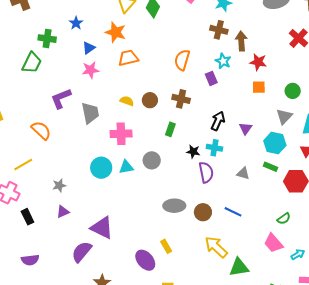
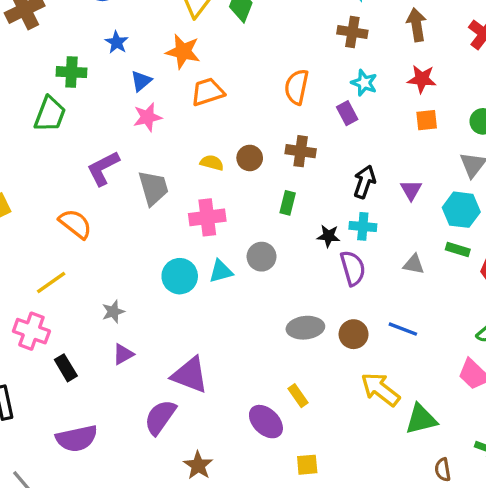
brown arrow: (241, 41) -> (417, 25), moved
purple semicircle: (30, 260) -> (77, 438), size x1.4

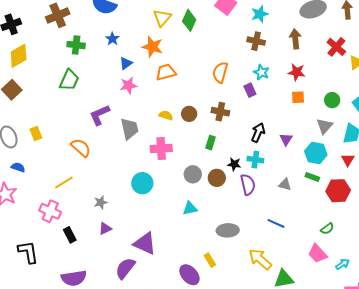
green cross: (71, 72) -> (76, 45), moved
cyan triangle: (221, 271) -> (190, 208), moved
gray ellipse: (305, 328) -> (228, 230), moved
brown circle: (354, 334) -> (217, 178), moved

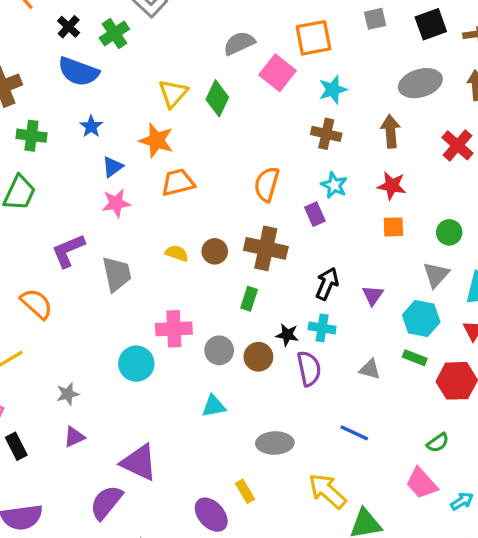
brown cross: (220, 112) -> (266, 248), size x1.4
pink cross: (161, 148) -> (174, 329), moved

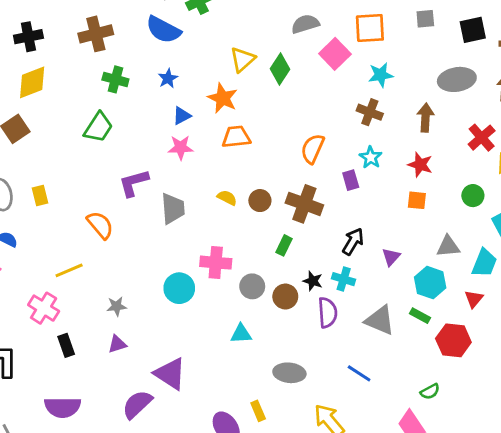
green circle: (449, 232) -> (473, 196), moved
gray triangle: (436, 275) -> (448, 246), turned 35
gray triangle: (370, 369) -> (380, 320), size x1.6

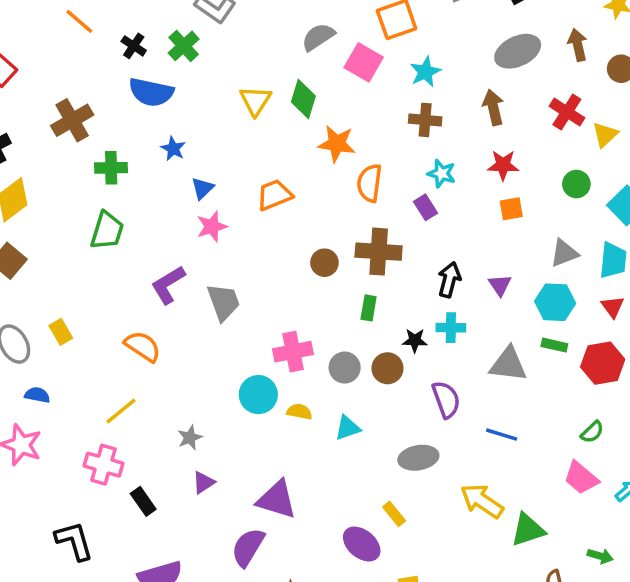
orange star: (223, 98) -> (337, 144), moved
yellow semicircle: (227, 198) -> (299, 412), moved
purple semicircle: (328, 313) -> (446, 399), moved

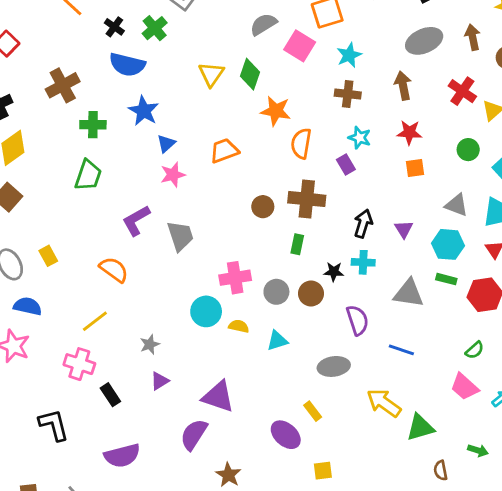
blue star: (173, 149) -> (144, 111), size x1.5
gray triangle: (564, 253) -> (457, 205), turned 40
blue semicircle: (37, 395) -> (28, 306), size x1.4

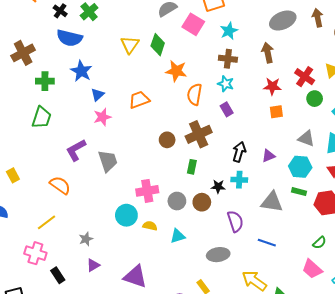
red cross: (462, 91) -> (305, 77), moved
cyan star: (360, 138) -> (226, 84), moved
brown cross: (307, 199) -> (199, 134), turned -30
purple triangle: (404, 229) -> (268, 156), turned 40

